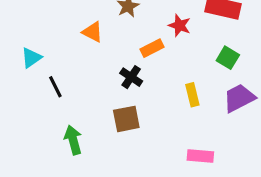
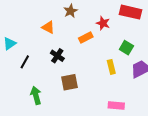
green square: (228, 58) -> (126, 48), moved
black cross: (131, 77) -> (57, 56), moved
black line: (55, 87) -> (25, 62), turned 56

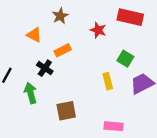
orange rectangle: (86, 37) -> (63, 50), moved
brown square: (69, 82) -> (66, 111), moved
green arrow: (36, 95) -> (31, 93), moved

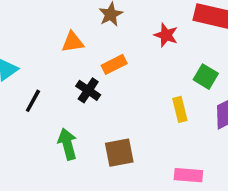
orange triangle: (34, 35) -> (73, 42), turned -35
green arrow: (31, 93) -> (67, 144), moved

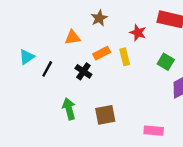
black line: (33, 101) -> (47, 69), moved
yellow rectangle: (180, 109) -> (125, 57), moved

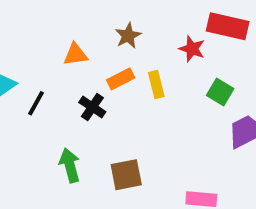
brown star: (99, 18) -> (128, 36), moved
red star: (138, 33) -> (192, 49), moved

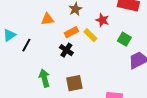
red star: (192, 49) -> (102, 20), moved
yellow rectangle: (156, 85) -> (90, 35), turned -32
black cross: (92, 107) -> (66, 50), moved

